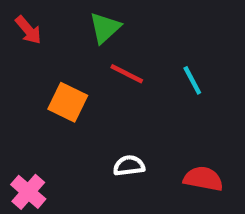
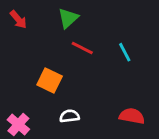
orange square: (68, 102) -> (50, 81), moved
white semicircle: (129, 166) -> (69, 116), moved

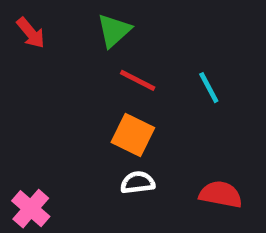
orange square: (50, 81) -> (133, 135), moved
white semicircle: (69, 116) -> (138, 182), moved

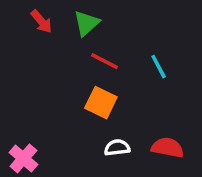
red arrow: (31, 33) -> (41, 21), moved
white semicircle: (138, 182) -> (117, 148), moved

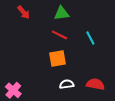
green triangle: (86, 23) -> (62, 13), moved, turned 35
orange square: (101, 103) -> (57, 59), turned -36

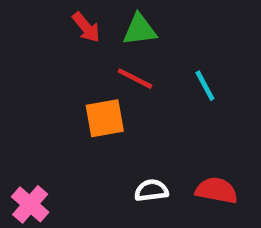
red arrow: (24, 12) -> (86, 27), moved
orange square: (57, 59) -> (105, 118), moved

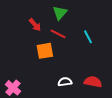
red arrow: (86, 27) -> (35, 25), moved
green triangle: (140, 30) -> (60, 13), turned -42

